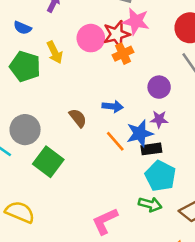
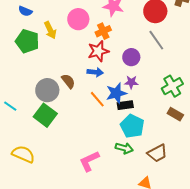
red star: (117, 34) -> (98, 51), moved
gray circle: (25, 130) -> (47, 90), moved

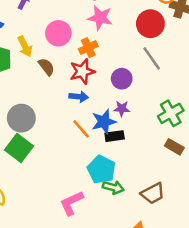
brown semicircle: (68, 81) -> (46, 67), moved
cyan pentagon: (132, 126) -> (101, 170), moved

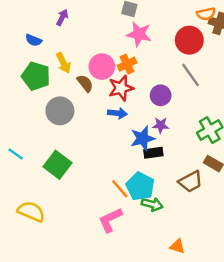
pink circle: (58, 33) -> (102, 67), moved
gray circle: (21, 118) -> (60, 111), moved
orange line: (81, 129) -> (120, 189), moved
brown trapezoid: (153, 193) -> (191, 182), moved

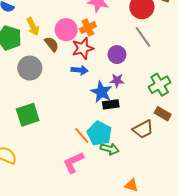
blue star: (143, 138) -> (101, 92), turned -30
green square: (58, 165) -> (28, 115), turned 35

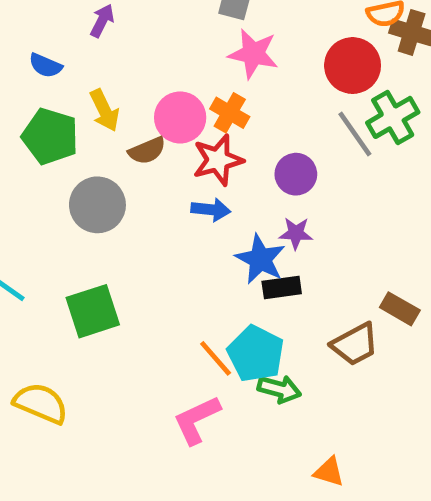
orange cross: (88, 28) -> (230, 113), turned -35
brown semicircle: (52, 44) -> (147, 151), turned 105
green cross: (160, 85) -> (393, 117), moved

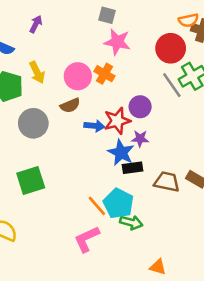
brown semicircle: (147, 151) -> (70, 105), moved
red star: (218, 160) -> (117, 121), moved
brown trapezoid: (355, 344) -> (167, 182), moved, turned -140

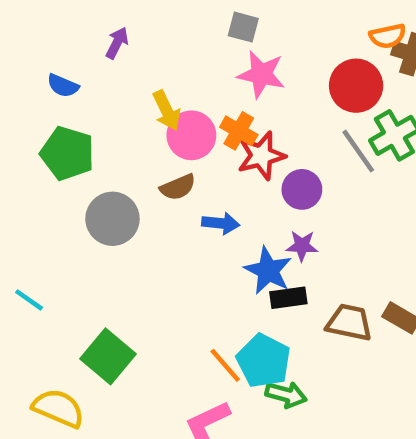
yellow arrow: (37, 72) -> (167, 111), moved
red star: (117, 121) -> (261, 156), moved
green square: (31, 181) -> (108, 356), moved, turned -32

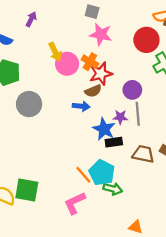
gray line: (358, 151) -> (138, 114), moved, turned 30
brown semicircle: (178, 187) -> (93, 91), moved
purple circle: (302, 189) -> (132, 90), moved
green square: (108, 356) -> (27, 190), moved, turned -30

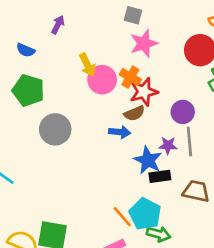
pink star: (101, 34) -> (144, 43), turned -30

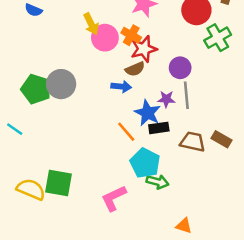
green pentagon: (28, 90) -> (36, 89), moved
orange line: (122, 217) -> (126, 132), moved

